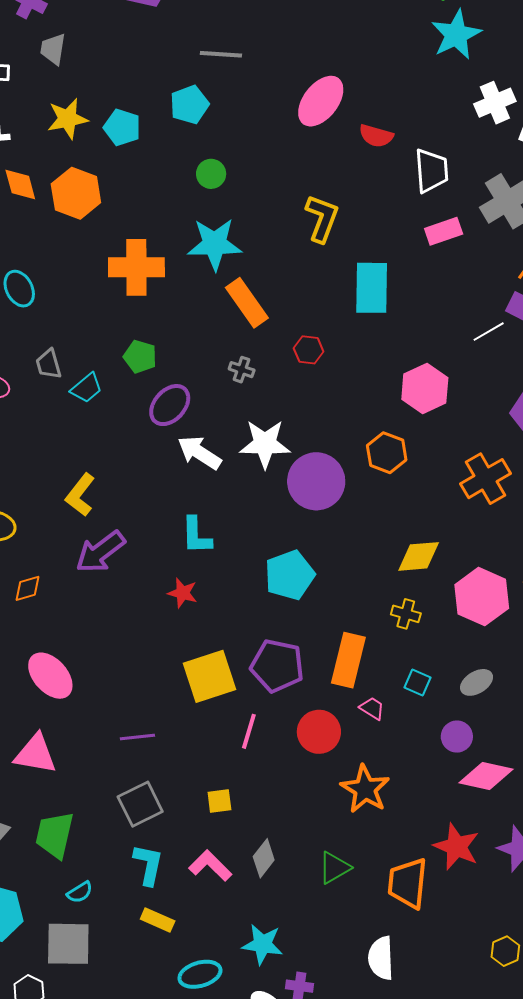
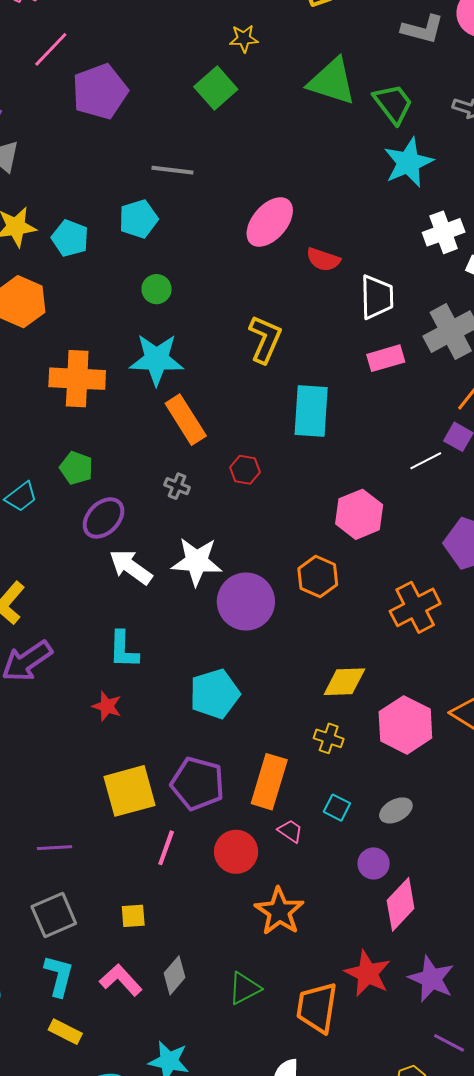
pink diamond: (486, 776) -> (401, 904), turned -62

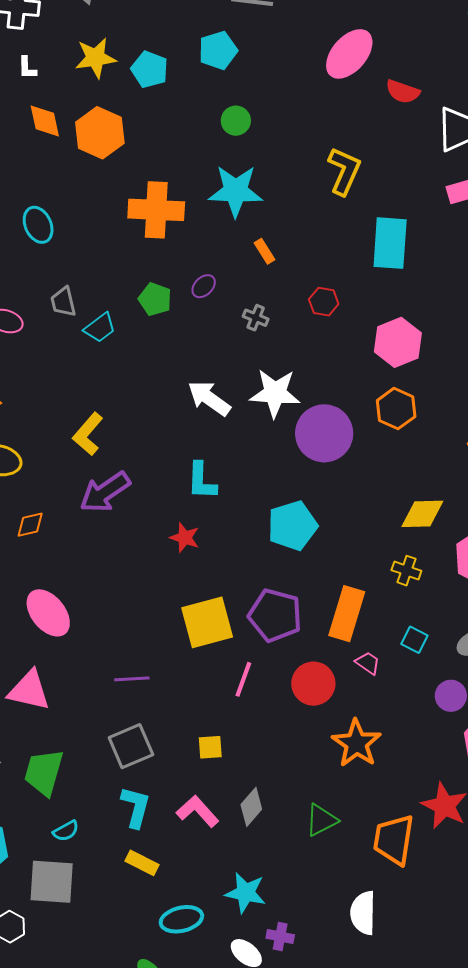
orange rectangle: (186, 420) -> (265, 251), size x0.5
pink hexagon: (359, 514) -> (398, 342), moved
purple ellipse: (104, 518) -> (204, 286), moved, size x0.6

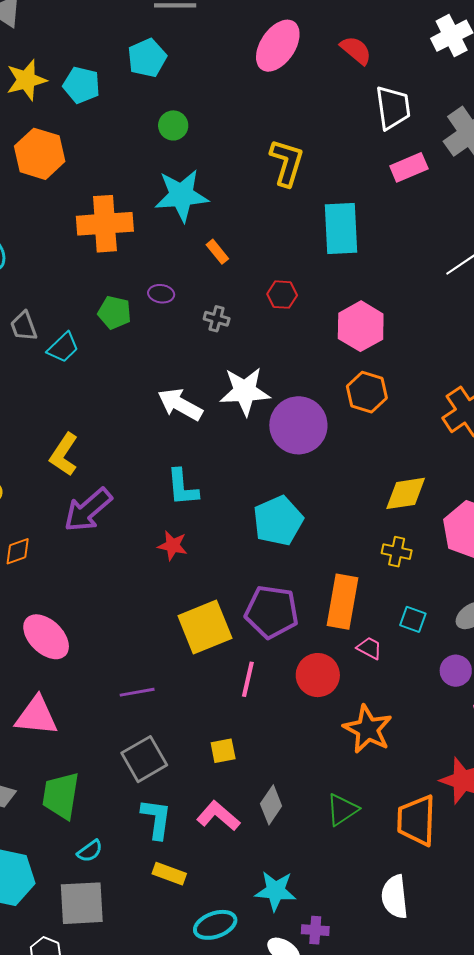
red semicircle: (403, 92) -> (356, 50), moved, turned -152
purple ellipse: (204, 286) -> (161, 294), turned 60

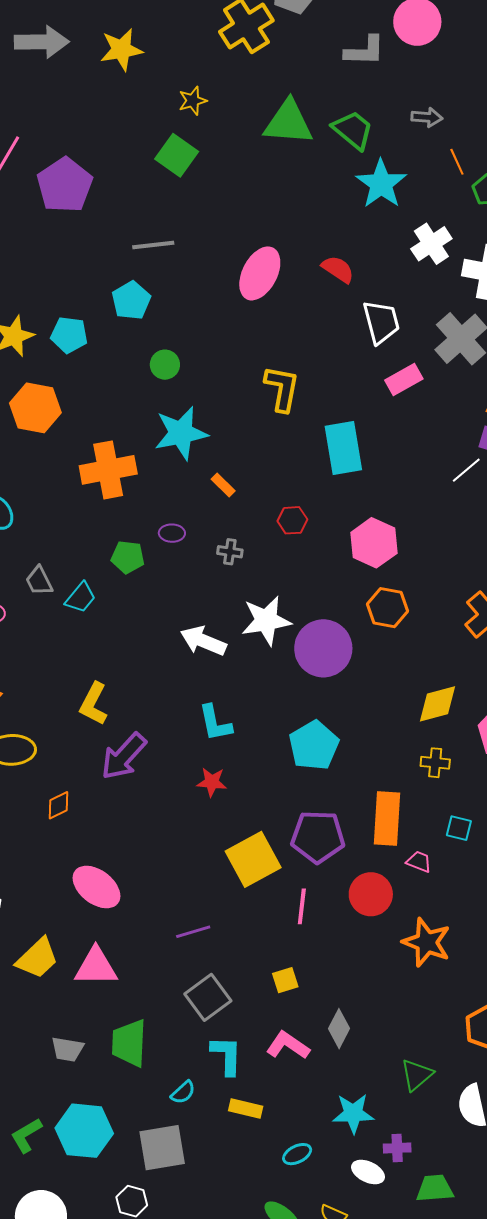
green triangle: (342, 810) -> (417, 1075), moved
cyan semicircle: (90, 851) -> (183, 1092), moved
cyan ellipse: (215, 925) -> (297, 1154), size x0.7

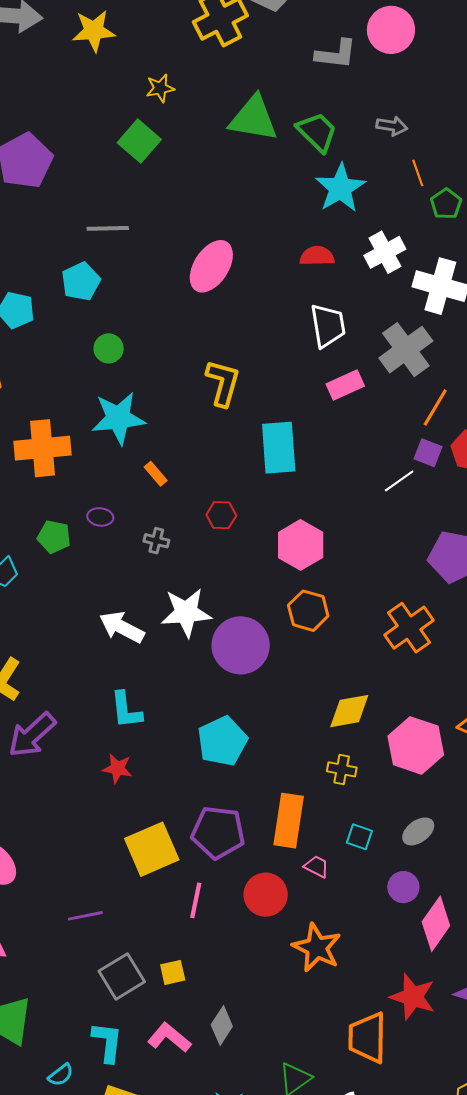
red semicircle: (338, 269) -> (317, 256), moved, turned -40
gray square: (208, 997) -> (122, 976), moved

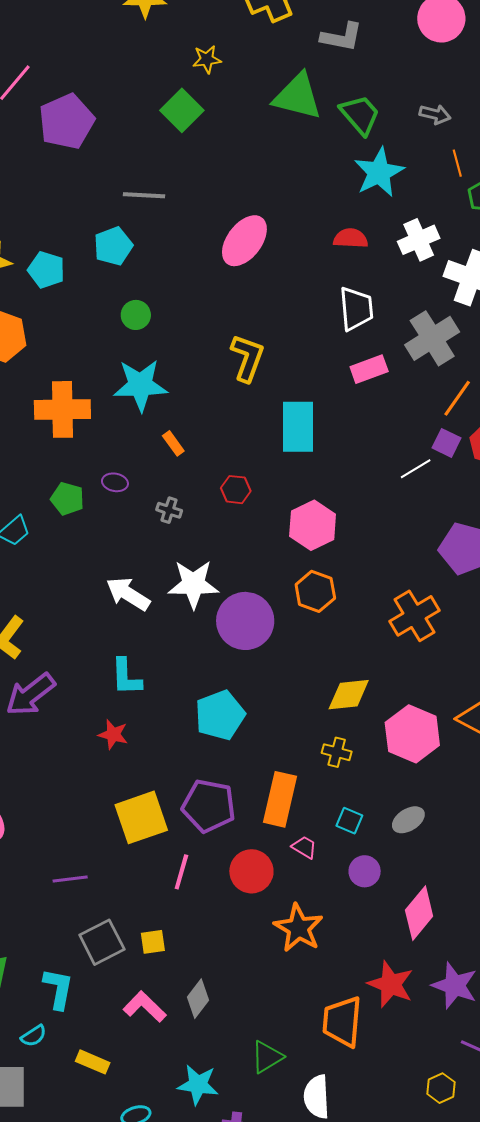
gray L-shape: (336, 54) -> (342, 37), moved
purple circle: (403, 887) -> (365, 871), moved
cyan L-shape: (107, 1042) -> (58, 989), moved

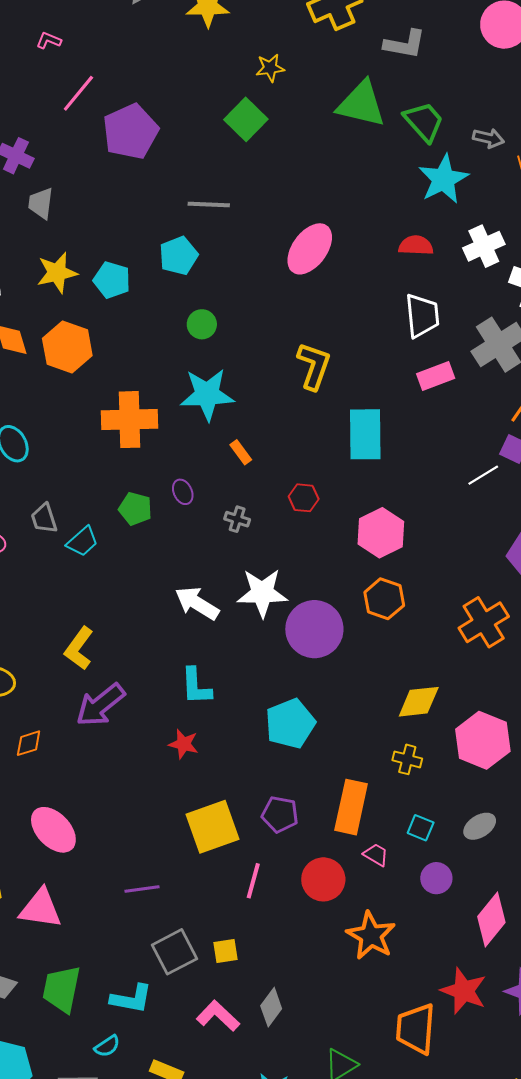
gray arrow: (435, 114) -> (488, 138), moved
purple ellipse: (115, 482) -> (183, 492), turned 55
purple pentagon: (209, 806) -> (280, 814), size x0.7
cyan L-shape: (58, 989) -> (131, 999), turned 90

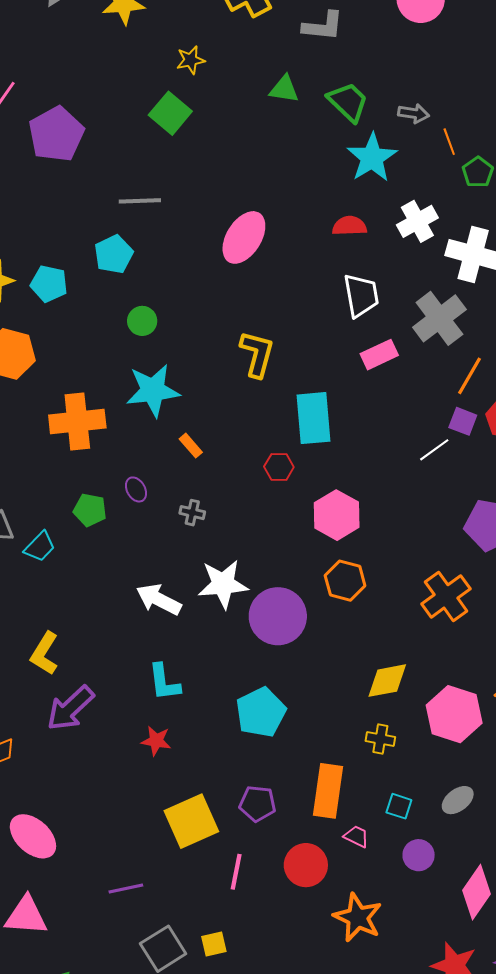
green triangle: (361, 104) -> (284, 89), size x0.6
red hexagon: (304, 498) -> (279, 467), moved

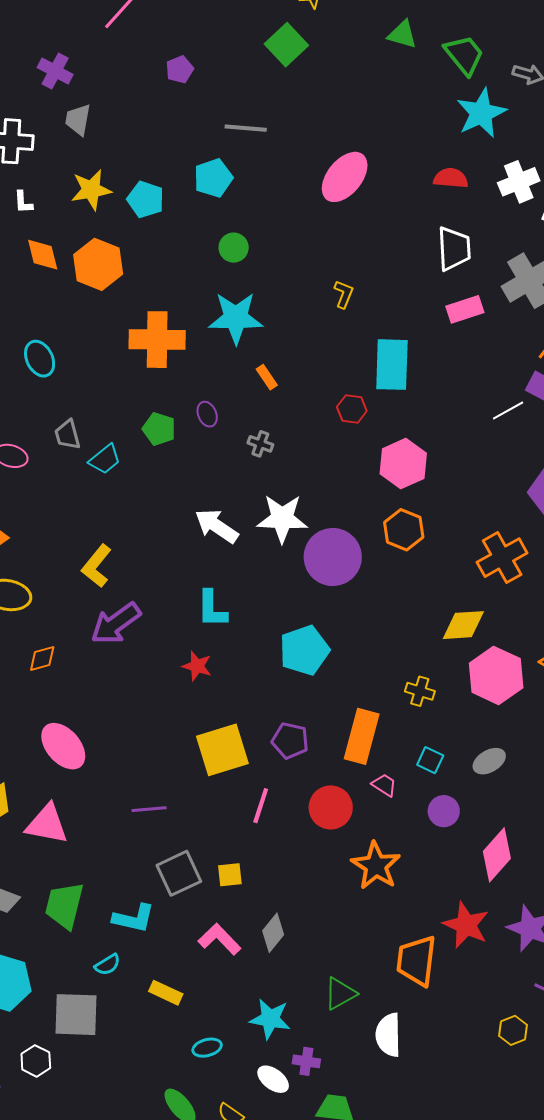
purple pentagon: (56, 134) -> (180, 69), moved, size x0.5
yellow L-shape: (257, 354) -> (344, 294), size x0.6
yellow diamond: (387, 681) -> (463, 625), moved

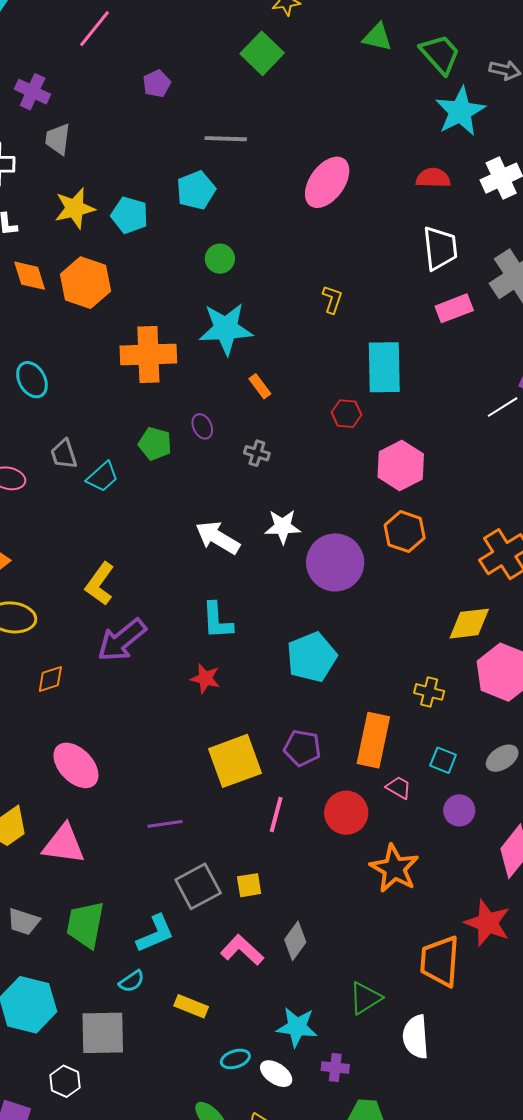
white star: (282, 518) -> (283, 527), size x0.7
cyan L-shape: (134, 918) -> (155, 934), turned -33
white ellipse: (273, 1079) -> (276, 1074), moved

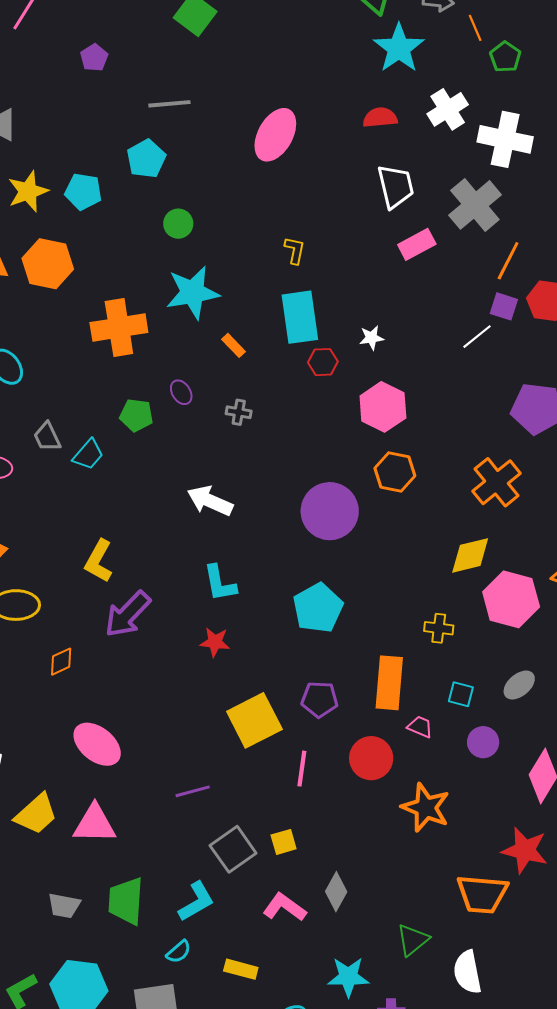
cyan rectangle: (384, 367) -> (300, 317), moved
white star: (283, 527) -> (371, 338), moved, size x0.7
orange trapezoid: (440, 961) -> (482, 894), turned -82

